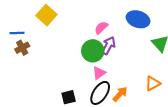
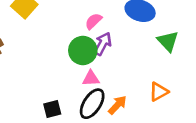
pink triangle: (99, 73) -> (91, 78), turned 32

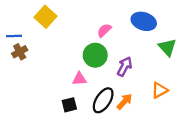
purple arrow: (103, 44) -> (125, 66), moved
pink triangle: (91, 78) -> (79, 79), moved

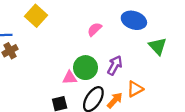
green circle: (95, 55) -> (85, 68), moved
orange triangle: (160, 90) -> (135, 89), moved

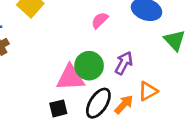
pink triangle: (70, 78) -> (70, 78), size x1.6

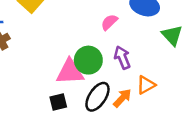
pink semicircle: (100, 20) -> (109, 22), moved
purple arrow: (124, 63) -> (122, 58), turned -50

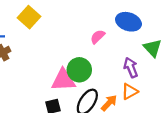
purple arrow: (122, 58) -> (131, 67), moved

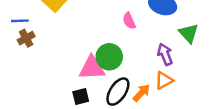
pink semicircle: (98, 37) -> (129, 21), turned -70

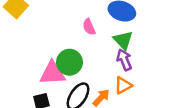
green triangle: (189, 33) -> (123, 40), moved

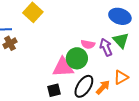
pink semicircle: (89, 27) -> (88, 44), moved, turned -56
purple arrow: (124, 60) -> (106, 47), moved

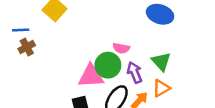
green triangle: (121, 40) -> (161, 62), moved
purple arrow: (106, 47) -> (135, 72), moved

